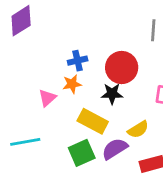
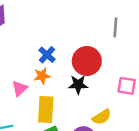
blue cross: (78, 61) -> (47, 55), turned -35
yellow rectangle: (93, 121) -> (46, 109), moved, turned 65

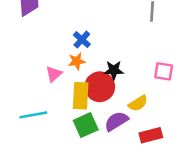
red circle: (87, 61) -> (100, 87), moved

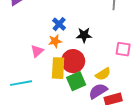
black star: (114, 70) -> (84, 35), moved
purple semicircle: (116, 121) -> (98, 91), moved
green square: (86, 125) -> (76, 81), moved

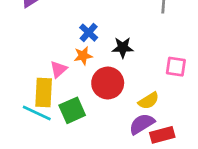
yellow rectangle: (58, 68) -> (44, 93), moved
green square: (76, 81) -> (72, 110), moved
cyan line: (21, 83) -> (37, 113), turned 35

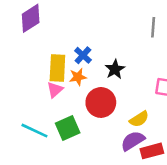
black star: (123, 48) -> (115, 69), turned -30
yellow rectangle: (44, 93) -> (57, 68), moved

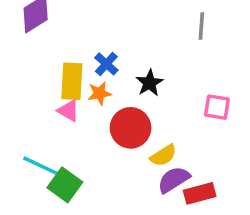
pink triangle: (55, 90) -> (68, 111), turned -48
yellow semicircle: (139, 119) -> (163, 155), moved
green square: (68, 128) -> (65, 185), moved, turned -30

